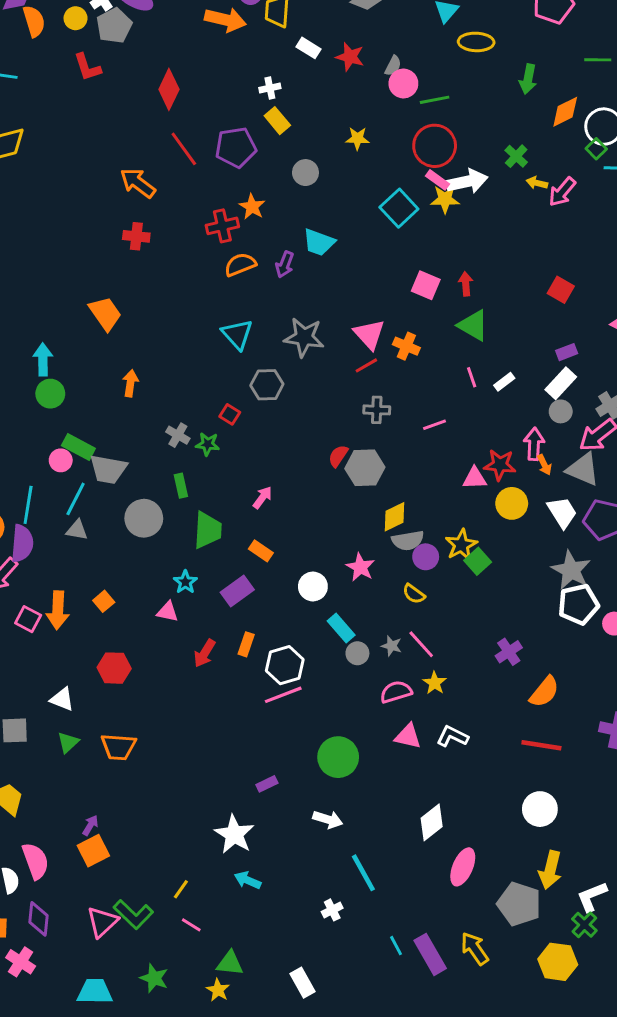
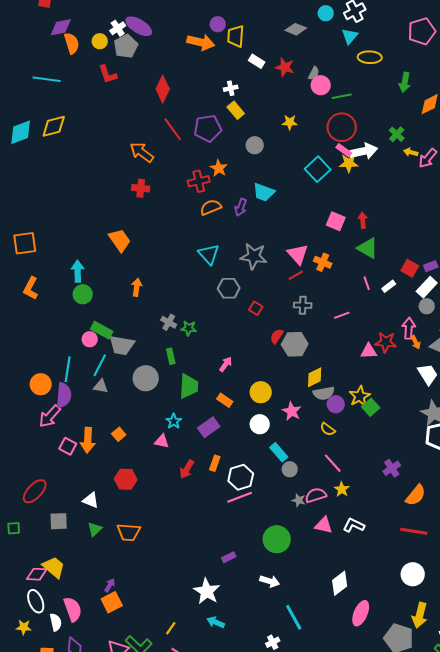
red square: (561, 290) -> (410, 268), moved
red square: (230, 414) -> (256, 308), moved
yellow circle: (512, 503) -> (261, 392), moved
gray star: (392, 646) -> (299, 500), moved

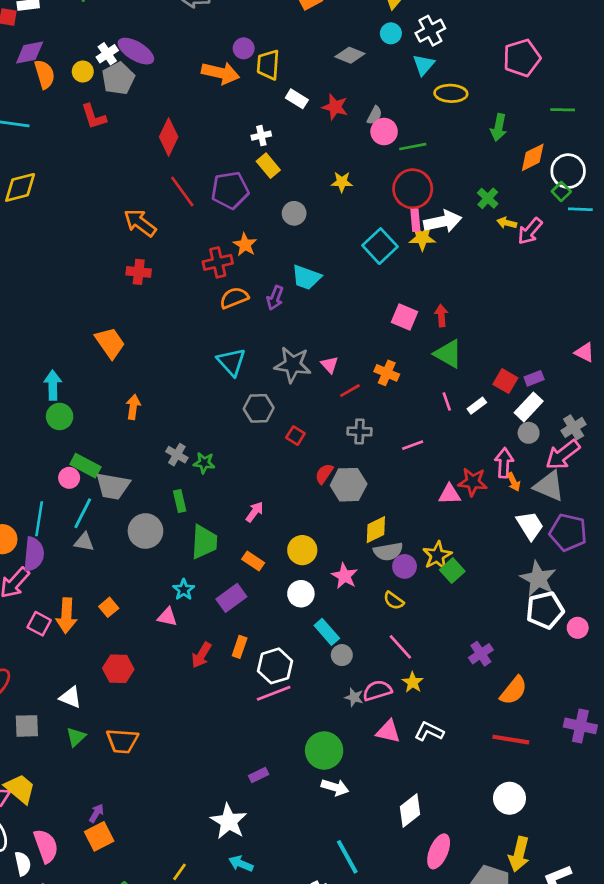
pink rectangle: (344, 150) -> (415, 220), turned 49
pink triangle: (298, 254) -> (330, 365), moved, size x0.6
white arrow: (270, 581) -> (335, 787), moved

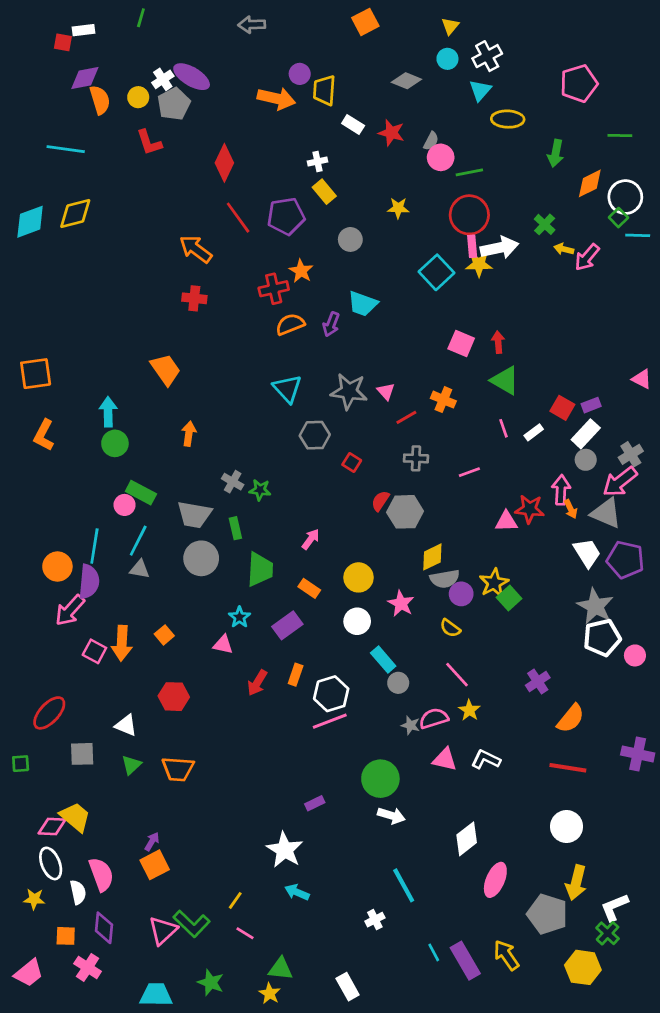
gray trapezoid: (113, 486) -> (194, 515), moved

